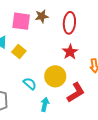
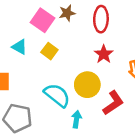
pink square: (21, 21) -> (42, 20), turned 30
yellow square: (19, 52) -> (49, 51), moved
cyan semicircle: (30, 84) -> (57, 95), size x1.6

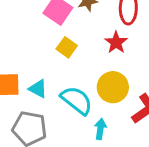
cyan triangle: (19, 47) -> (38, 89), moved
red star: (104, 54) -> (116, 42), moved

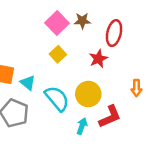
cyan arrow: (100, 129) -> (82, 126), moved

